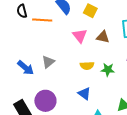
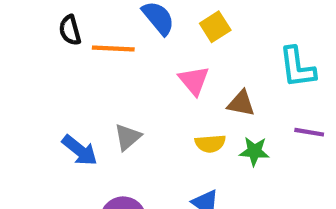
yellow square: (90, 11) -> (215, 27), turned 32
brown triangle: (103, 37) -> (241, 103), moved

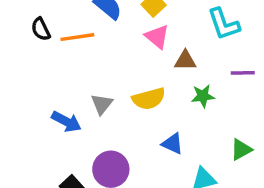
pink triangle: (194, 80) -> (157, 37), moved
yellow semicircle: (210, 144) -> (149, 99), moved, size x1.4

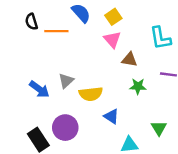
yellow semicircle: (149, 99) -> (91, 94), moved
green triangle: (241, 150) -> (159, 128), turned -42

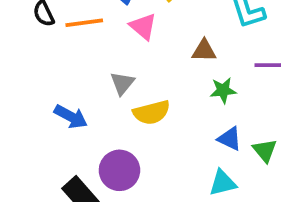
pink triangle: (112, 40) -> (143, 26), moved
gray triangle: (66, 81) -> (122, 83), moved
blue triangle: (111, 116) -> (230, 139), moved

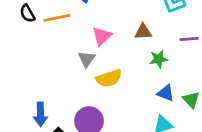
pink triangle: (143, 26) -> (102, 36), moved, turned 40
blue arrow: (71, 117) -> (40, 114), moved, turned 65

